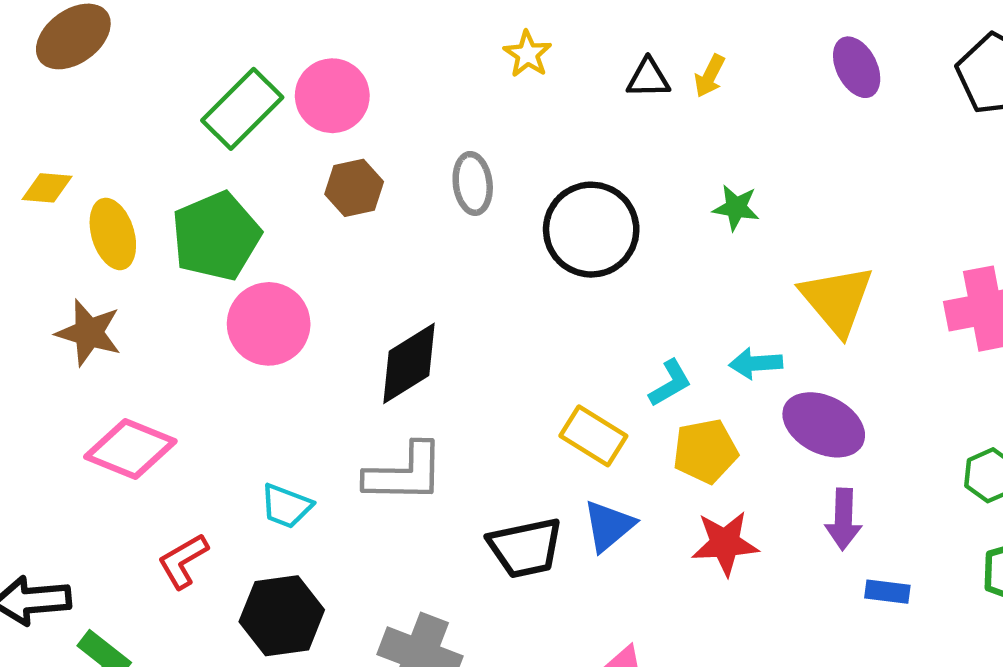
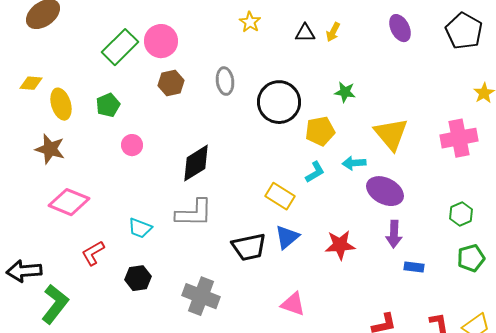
green pentagon: (216, 236) -> (108, 105), size x0.6
pink circle: (269, 324) -> (132, 145), size x0.6
yellow pentagon: (705, 451) -> (320, 131), moved
black hexagon: (282, 616) -> (138, 278), size x0.7

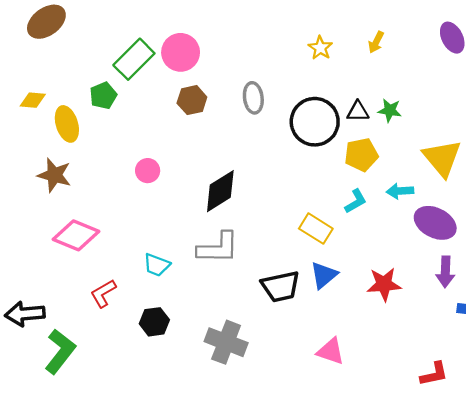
yellow star: (250, 22) -> (320, 48), moved
black triangle: (305, 33) -> (358, 111), moved
green pentagon: (108, 105) -> (103, 96), moved

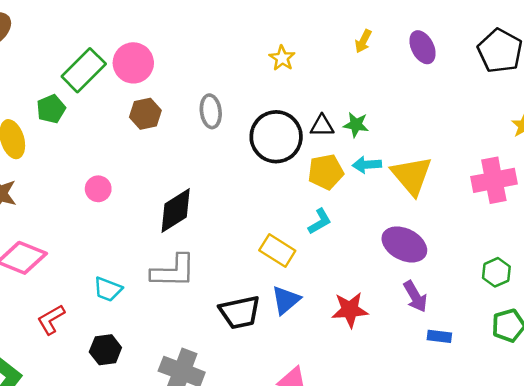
yellow arrow: (376, 42) -> (363, 41), moved
cyan arrow: (400, 191) -> (367, 165), moved
purple arrow: (445, 272) -> (415, 296), turned -32

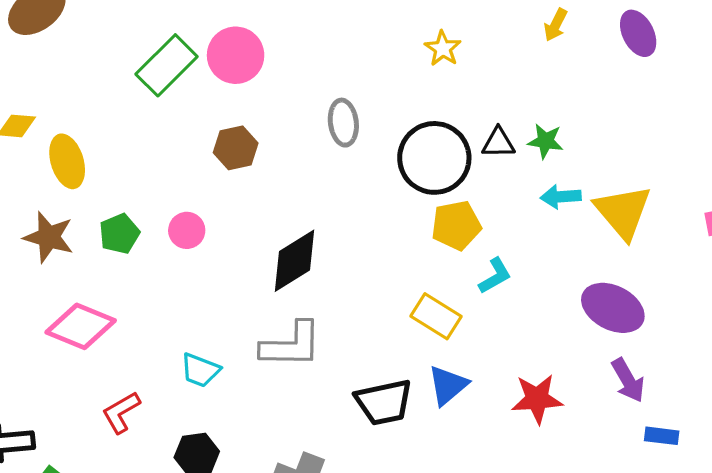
green pentagon: (51, 109) -> (119, 234), moved
brown hexagon: (145, 114) -> (236, 148), moved
yellow pentagon: (326, 172) -> (456, 225), moved

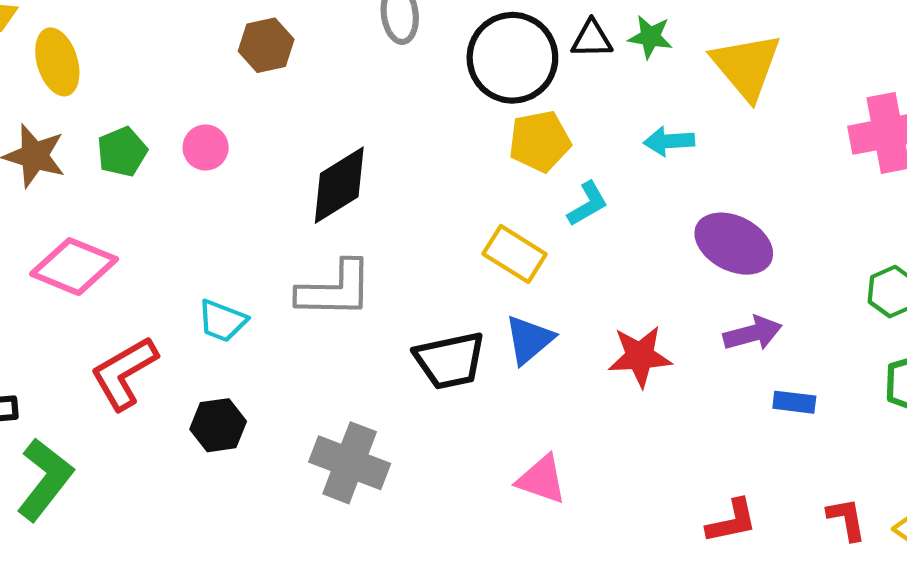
cyan arrow: (561, 197) -> (669, 141), moved
yellow triangle: (623, 212) -> (746, 66), moved
purple arrow: (628, 380) -> (753, 333), turned -75
red L-shape: (121, 412) -> (124, 373), size x1.4

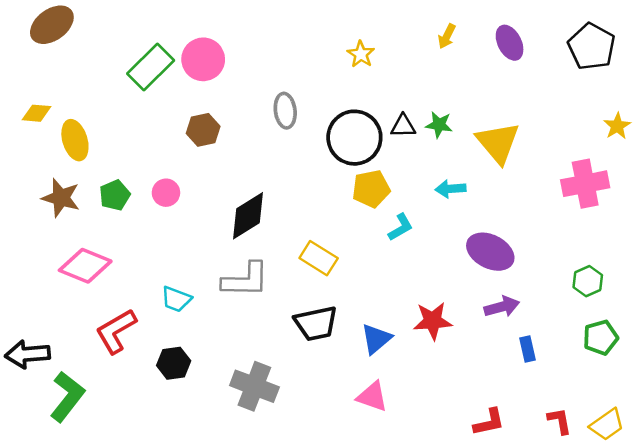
yellow rectangle: (515, 254) -> (319, 258), moved
blue triangle: (529, 340) -> (376, 339), moved
blue rectangle: (794, 402) -> (527, 349), turned 70

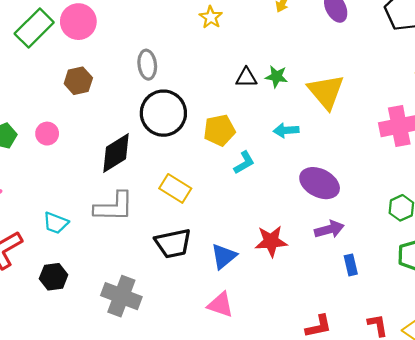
black circle: (354, 138) -> (163, 113), moved

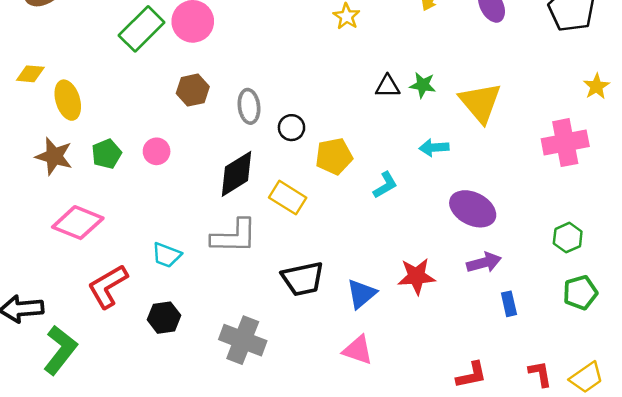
gray ellipse: (147, 65) -> (249, 106), moved
black circle: (163, 113) -> (291, 128), size x0.5
yellow pentagon: (219, 130) -> (334, 156), moved
yellow rectangle: (175, 188) -> (288, 198), moved

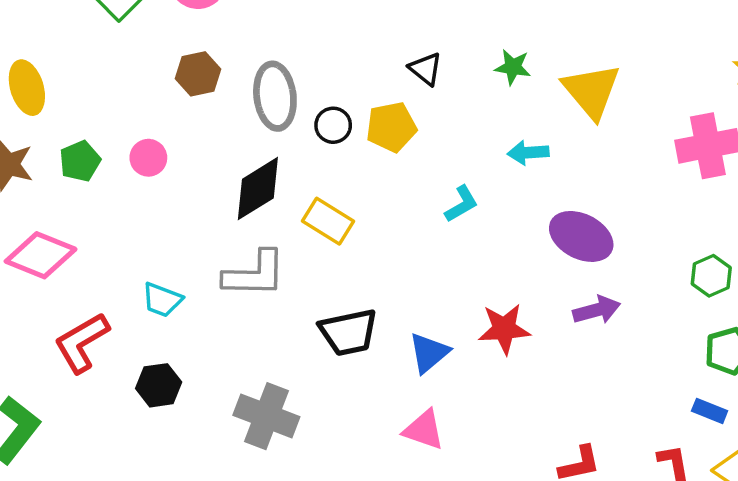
black triangle: (388, 86) -> (426, 69), moved, turned 40
gray ellipse: (249, 106) -> (275, 96), size x1.4
yellow pentagon: (334, 156) -> (391, 127), moved
blue rectangle: (509, 304) -> (710, 411), moved, turned -55

